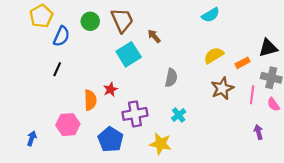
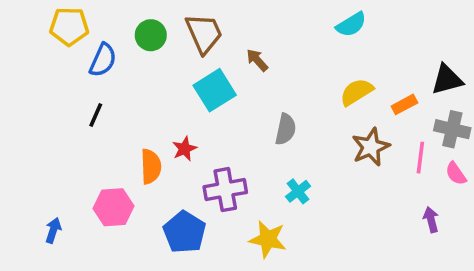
yellow pentagon: (41, 16) -> (69, 26), turned 30

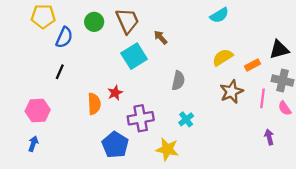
pink hexagon: (114, 207) -> (38, 110), moved

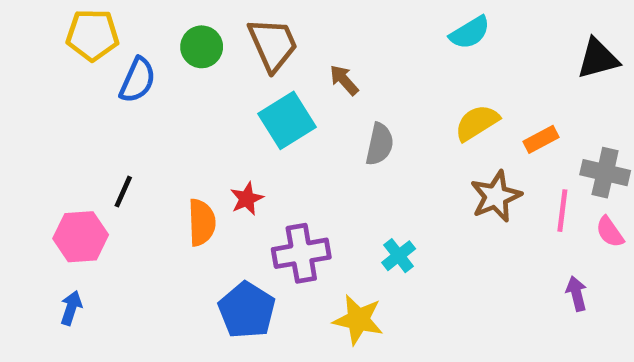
black triangle: (279, 50) -> (598, 59), moved
black line: (60, 72) -> (123, 192), moved
gray semicircle: (178, 81) -> (380, 144), moved

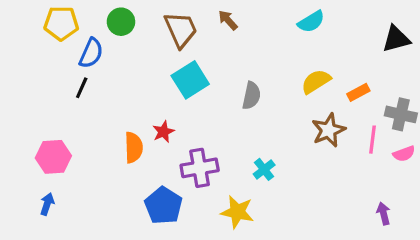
green circle: (202, 47) -> (121, 22), moved
brown arrow: (344, 80) -> (228, 20), moved
black line: (123, 192) -> (82, 88), moved
pink semicircle: (610, 232) -> (404, 154), turned -75
purple arrow: (577, 294) -> (384, 213), moved

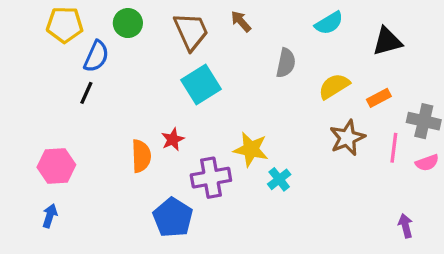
black triangle: (396, 39) -> (387, 41), moved
gray semicircle: (251, 96) -> (286, 63), moved
yellow star: (237, 212) -> (251, 149), moved

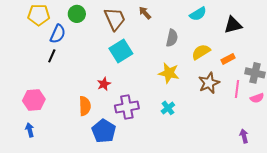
yellow star: (251, 149) -> (169, 73), moved
orange semicircle: (141, 156) -> (85, 106), moved
blue arrow: (50, 216) -> (30, 130), turned -32

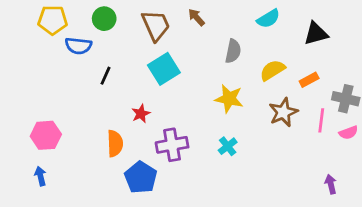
blue semicircle: (58, 34) -> (78, 46), turned 72
black line: (52, 56) -> (106, 76), moved

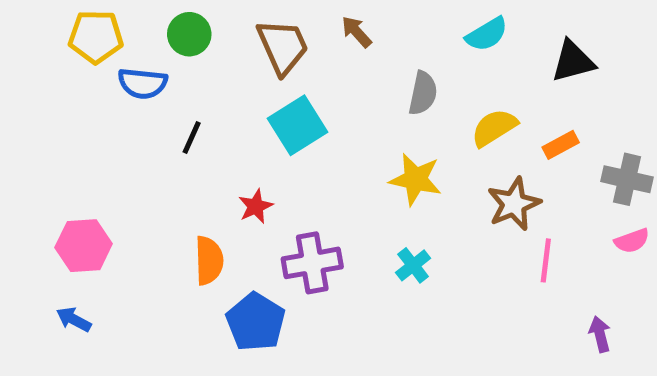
pink line: (321, 120) -> (546, 260), moved
blue arrow: (40, 176) -> (74, 319), turned -48

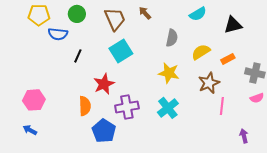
red star: (256, 206) -> (104, 84), size x1.5
cyan cross: (413, 265) -> (168, 108), size x1.5

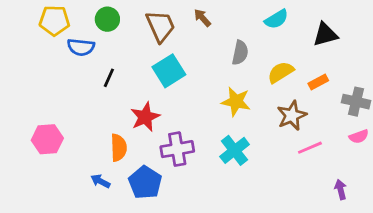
pink line: (222, 106) -> (310, 148), turned 60
blue arrow: (30, 130) -> (100, 181), moved

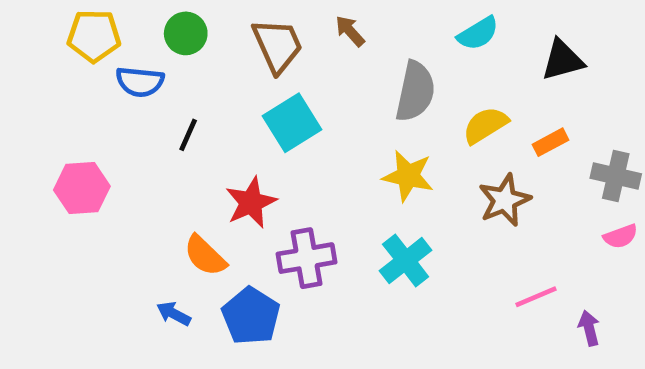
gray semicircle: (240, 53) -> (415, 91), size x1.4
pink hexagon: (47, 139) -> (82, 188), moved
orange semicircle: (119, 148) -> (205, 256), turned 136
pink line: (310, 148) -> (536, 297), moved

